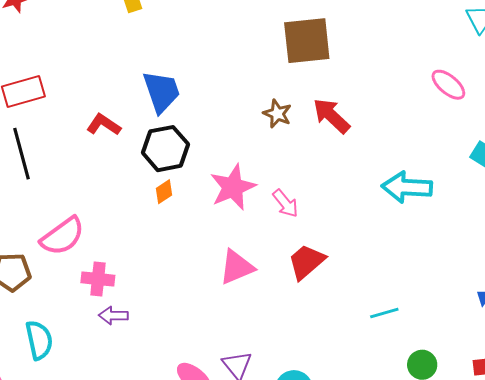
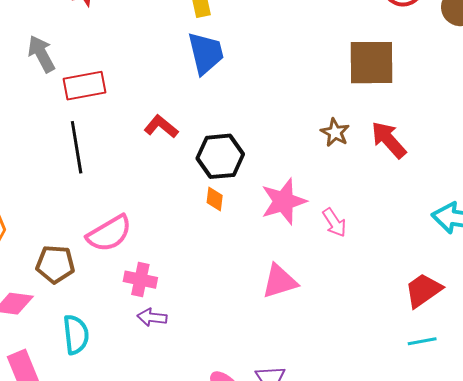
blue trapezoid: (161, 92) -> (206, 53), moved
orange diamond: (164, 192) -> (215, 199), turned -55
red trapezoid: (306, 262) -> (423, 290), moved

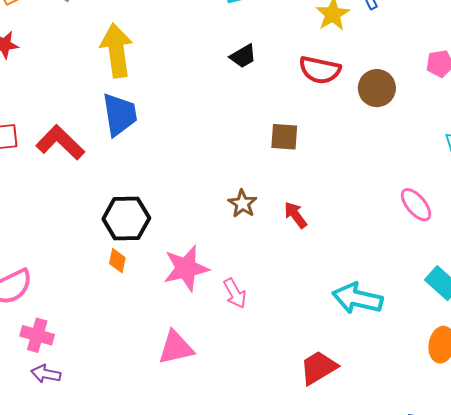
brown square: (371, 63) -> (284, 137), size x0.6
red L-shape: (161, 127) -> (60, 143), moved, size x1.4
red arrow: (389, 140) -> (295, 215), size x0.7

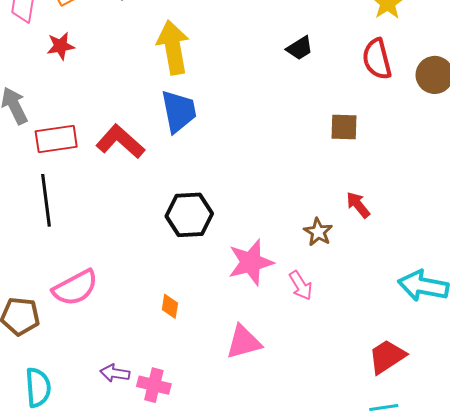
red semicircle: (320, 70) -> (377, 59), turned 66
brown star: (242, 204) -> (318, 232), moved
orange diamond: (117, 261) -> (170, 306), moved
pink cross: (37, 335) -> (154, 385), moved

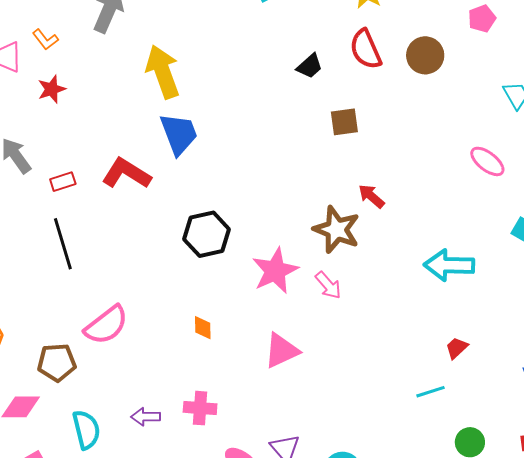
black trapezoid: (300, 48) -> (310, 66), moved
red rectangle: (56, 139) -> (63, 182), size x0.6
brown star: (318, 232) -> (337, 230), size x1.6
red trapezoid: (387, 357) -> (457, 348), moved, size x0.6
purple arrow: (115, 373) -> (146, 417), moved

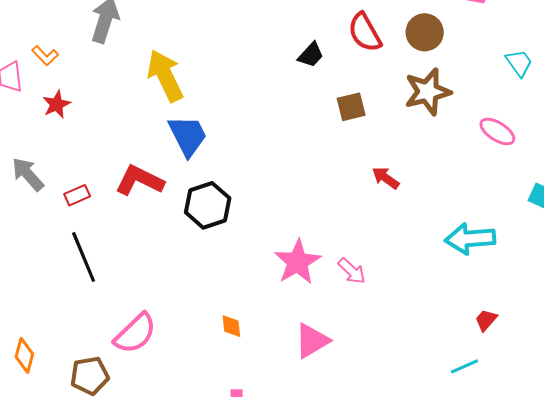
brown star: (337, 230) -> (428, 92), moved, turned -30
black hexagon: (207, 234) -> (208, 205), moved

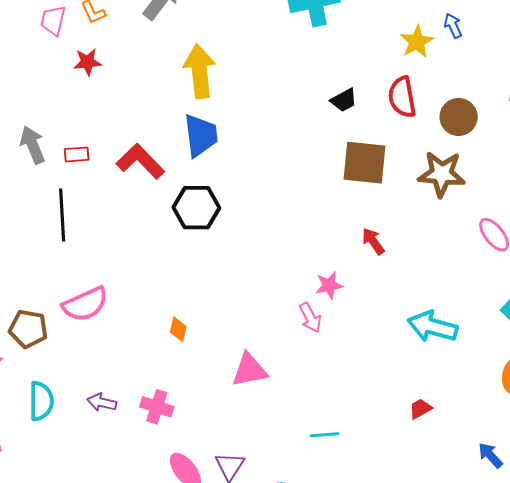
brown square: (351, 107) -> (364, 163), size x1.6
gray arrow: (28, 174) -> (33, 145), moved
pink star: (298, 262) -> (329, 285), moved, size x0.6
cyan line: (464, 366) -> (325, 435), moved

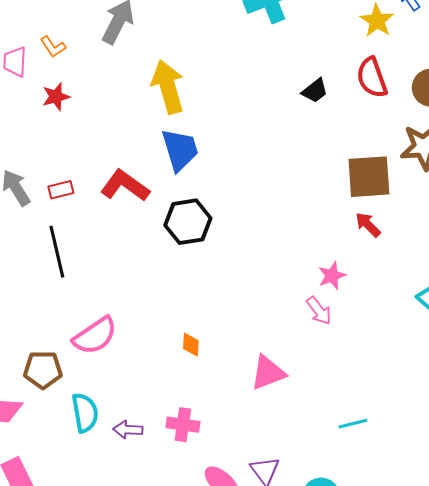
brown square: (364, 163) -> (369, 177), moved
cyan semicircle: (41, 401) -> (85, 413), moved

